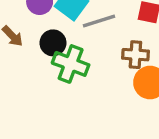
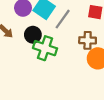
gray line: (99, 21) -> (63, 19), turned -35

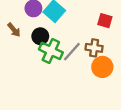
gray line: (63, 19) -> (72, 52), moved

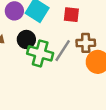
red square: (105, 21) -> (71, 15), moved

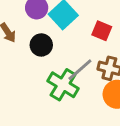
green cross: (40, 53) -> (63, 85), moved

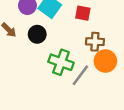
gray line: (80, 70) -> (80, 75), moved

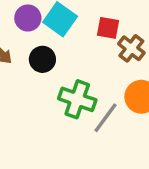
brown cross: (95, 42) -> (131, 48), moved, turned 36

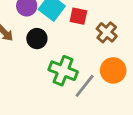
red square: (108, 28) -> (78, 16), moved

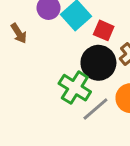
black circle: (37, 39) -> (98, 63), moved, size x1.5

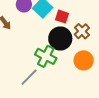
gray line: (95, 109) -> (29, 77), moved

